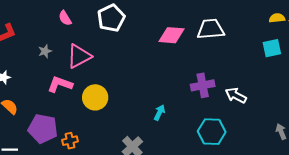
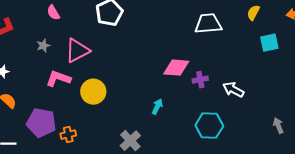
pink semicircle: (65, 18) -> (53, 13), moved
yellow semicircle: (277, 18) -> (253, 13), moved, turned -56
pink diamond: (171, 35) -> (176, 68), moved
purple cross: (203, 85) -> (200, 80), size x0.7

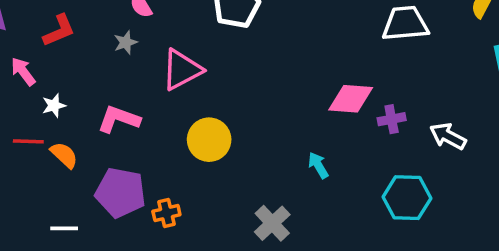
gray star: (43, 46) -> (126, 42), moved
pink L-shape: (58, 79) -> (119, 119), moved
cyan arrow: (157, 107) -> (318, 165), turned -56

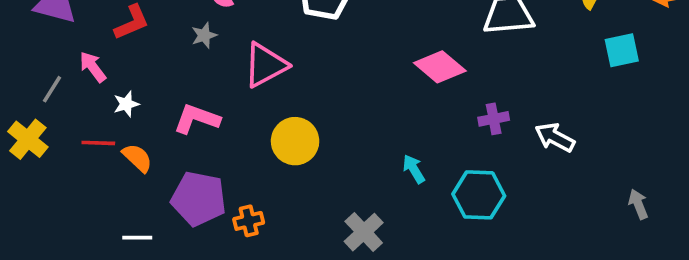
pink diamond: (351, 99) -> (440, 67), moved, turned 36
cyan hexagon: (407, 198) -> (479, 195), moved

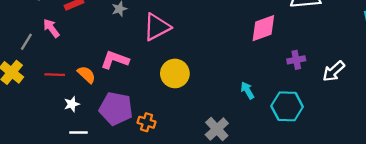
pink diamond: (440, 67) -> (263, 28), turned -60
white star: (126, 104) -> (72, 104), moved
white arrow: (555, 137) -> (334, 71), turned -70
orange semicircle: (137, 158) -> (86, 75), moved
orange cross: (249, 221) -> (147, 122), turned 30

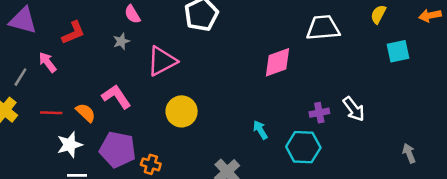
pink L-shape: (115, 60) -> (116, 97), turned 36
purple cross: (296, 60) -> (319, 113), moved
white arrow: (334, 71) -> (354, 109), turned -85
white star: (72, 104) -> (70, 145), size x1.5

